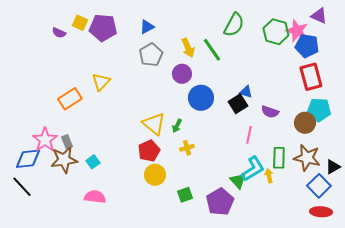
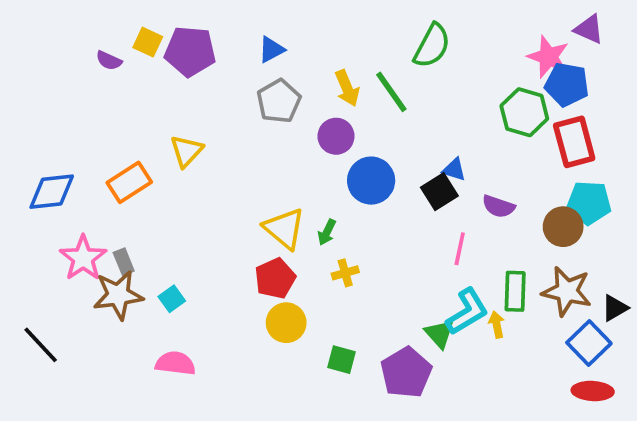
green hexagon: (276, 32) -> (524, 112), moved
blue diamond: (28, 159) -> (52, 192), moved
green square: (185, 195) -> (342, 360), turned 35

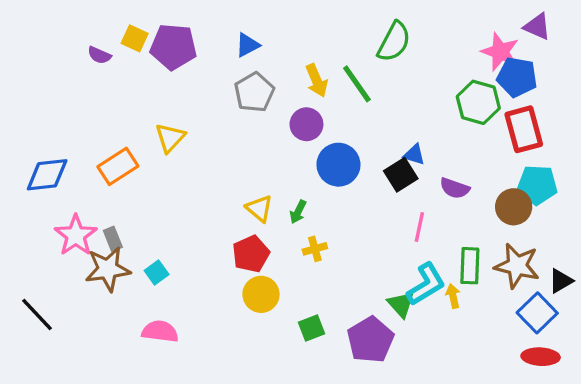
yellow triangle: (284, 229) -> (259, 208), size x0.7
green square: (342, 360) -> (312, 328), turned -36

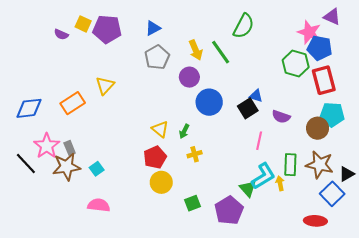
black line: (37, 315) -> (26, 164), moved
red ellipse: (541, 357) -> (315, 221), moved

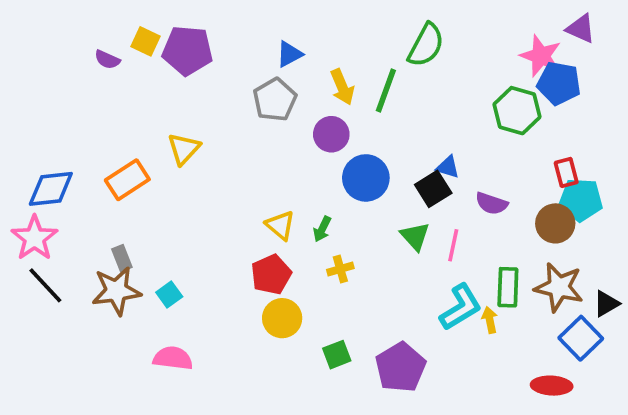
blue triangle: (153, 28) -> (289, 54), moved
green line: (221, 52) -> (386, 91), turned 55
red rectangle: (324, 80) -> (566, 172), moved, size x0.6
pink star: (47, 146) -> (34, 238), moved
green triangle: (248, 189) -> (415, 236), moved

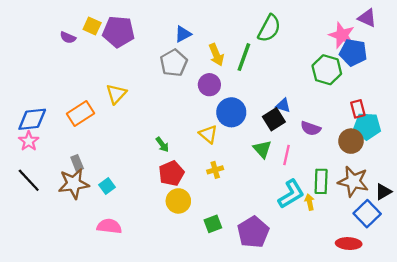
yellow triangle: (280, 225) -> (208, 134), moved
green arrow: (322, 229) -> (162, 145), moved, turned -63
pink star: (34, 238) -> (29, 141), moved, size x0.7

